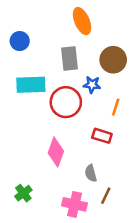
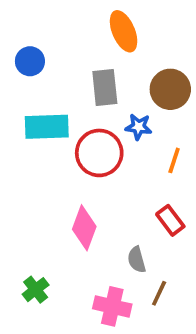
red rectangle: (102, 136) -> (170, 220), moved, turned 36

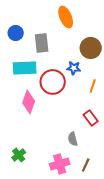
gray rectangle: (105, 87) -> (42, 43), moved
pink diamond: (84, 228) -> (29, 102), moved
brown line: (159, 293) -> (86, 165), moved
pink cross: (112, 306) -> (60, 164), turned -30

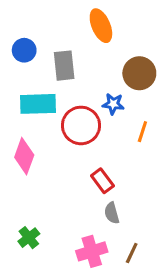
pink diamond: (29, 102) -> (24, 156), moved
red rectangle: (91, 118) -> (102, 181), moved

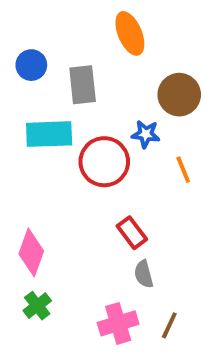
orange line: (142, 132) -> (183, 170), turned -40
pink diamond: (24, 156) -> (31, 252), moved

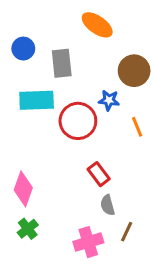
orange ellipse: (130, 33) -> (97, 25), turned -32
brown line: (169, 325) -> (127, 232), moved

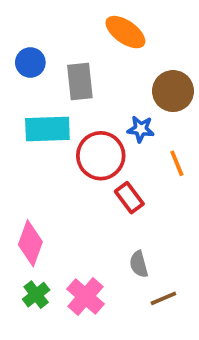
red rectangle: (99, 174) -> (129, 198), moved
brown line: (127, 232) -> (163, 298), turned 42
pink cross: (88, 242) -> (85, 296), moved, turned -32

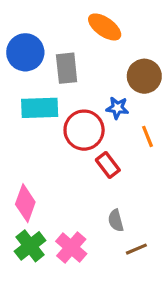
blue circle: (30, 62) -> (25, 52), size x1.5
green cross: (36, 295) -> (30, 246), size x1.4

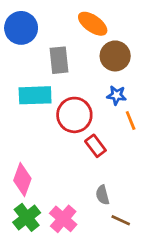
blue circle: (25, 52) -> (21, 28), moved
brown circle: (144, 76) -> (115, 56), moved
blue star: (117, 108) -> (117, 95), moved
brown line: (136, 249) -> (121, 220), turned 48

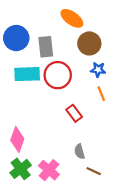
blue circle: (21, 28) -> (16, 38), moved
blue star: (117, 95) -> (98, 70), moved
red circle: (74, 115) -> (58, 75), moved

